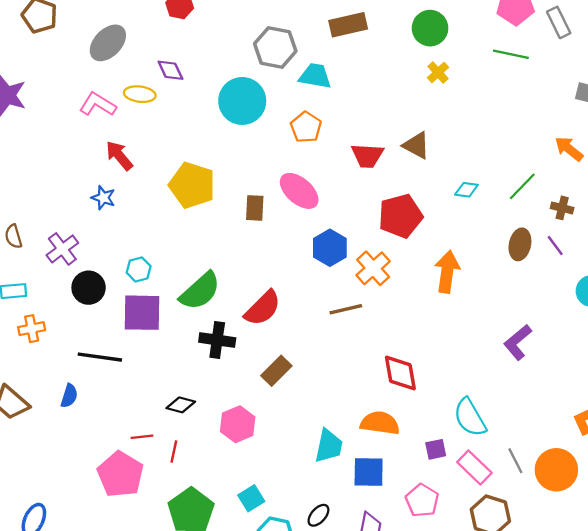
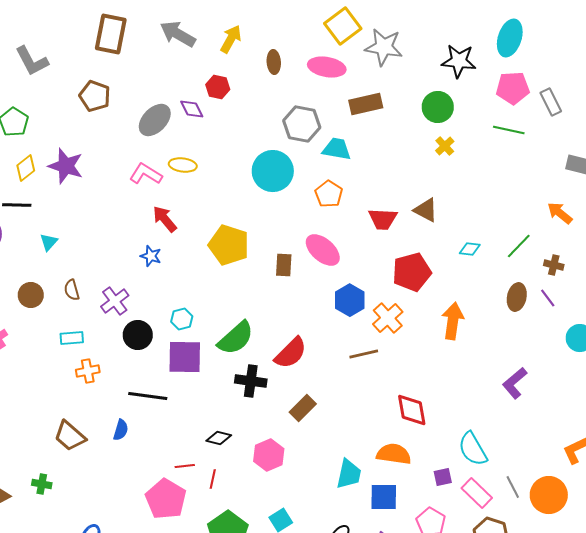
purple diamond: (170, 70) -> (192, 109), moved

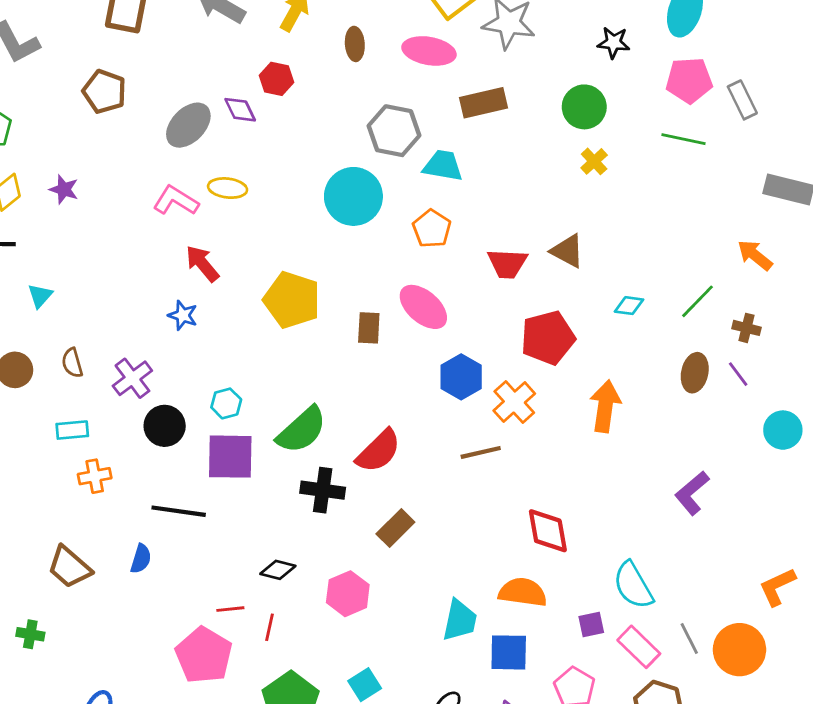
black star: (459, 61) -> (614, 43), size x0.7
purple star: (66, 166) -> (64, 189), size x0.6

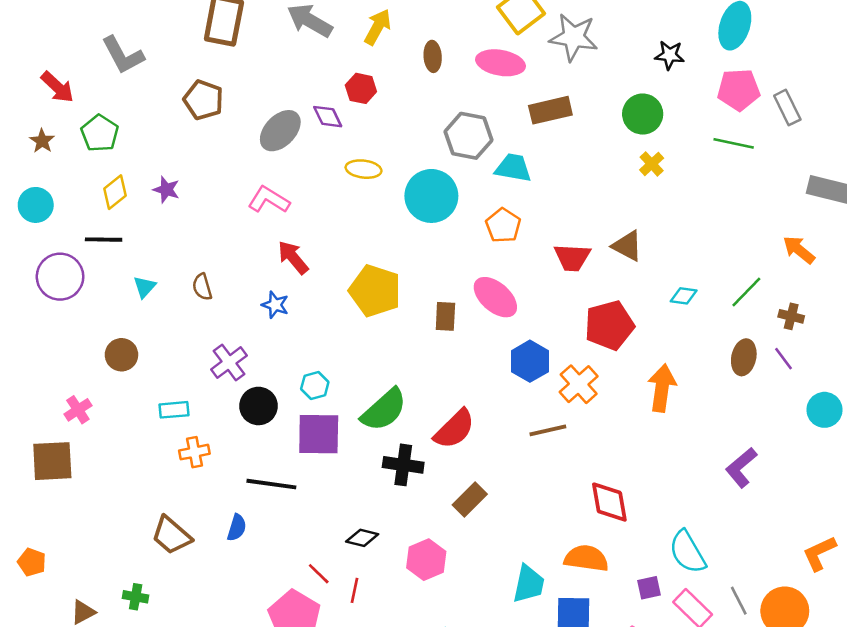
yellow ellipse: (228, 188) -> (363, 169), moved
brown semicircle: (72, 363) -> (202, 287), moved
red line: (230, 609) -> (319, 574), turned 50

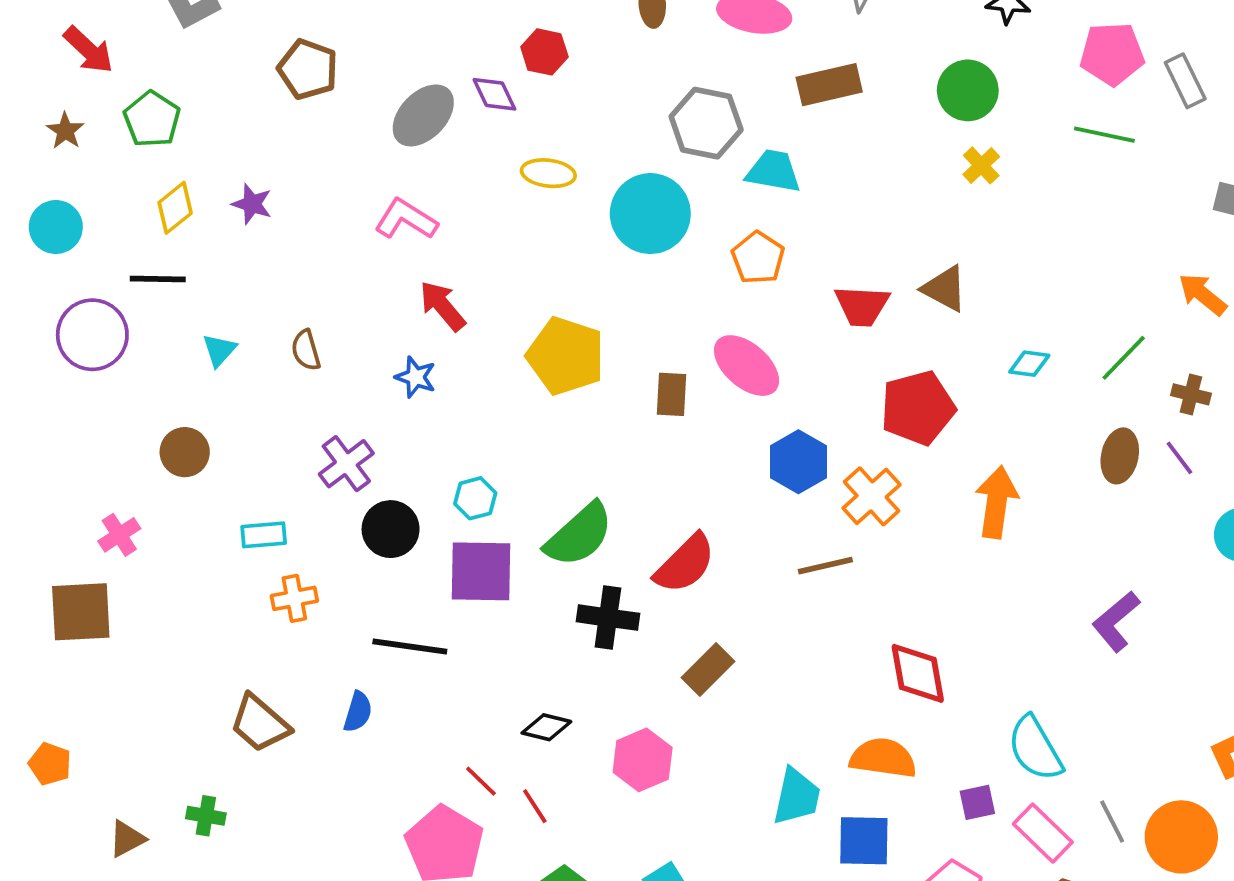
red line: (355, 590) -> (535, 806), turned -45

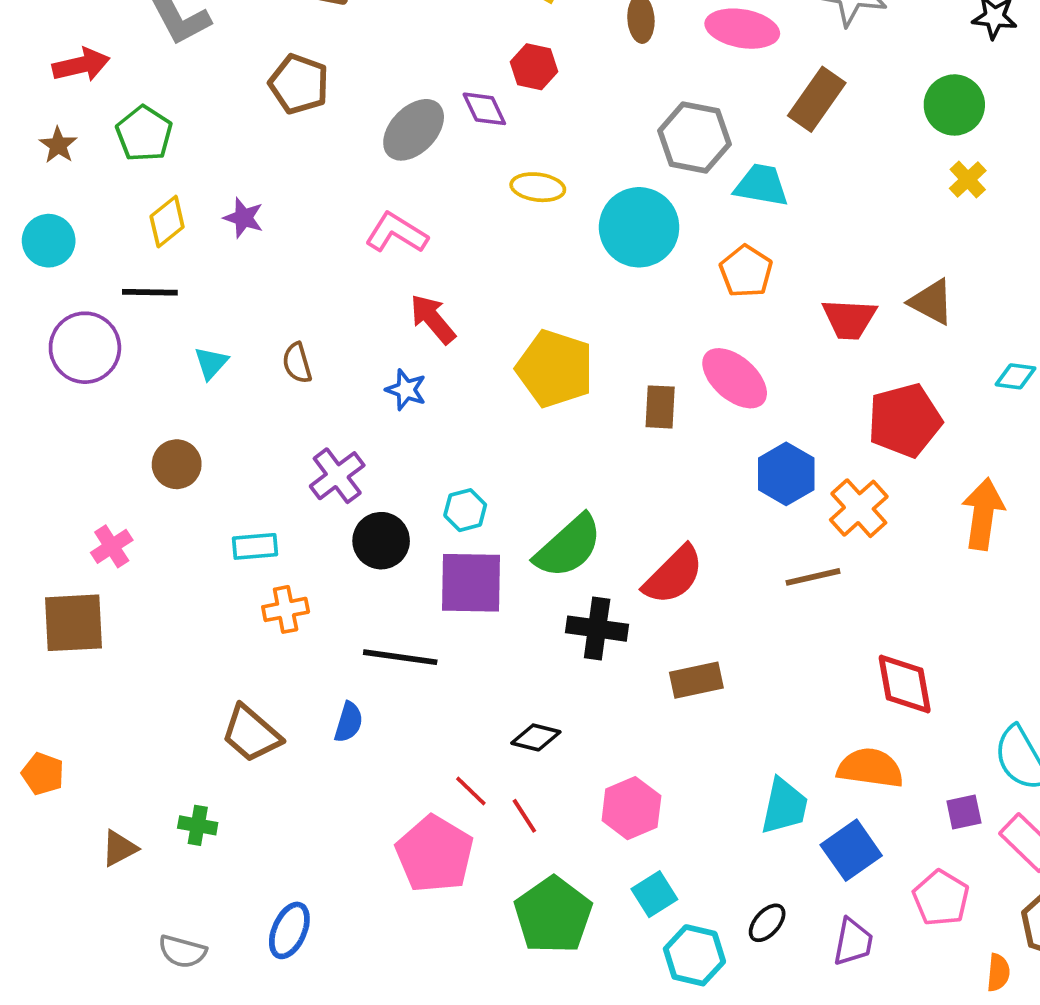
red arrow: (88, 50) -> (81, 65), turned -56
brown rectangle: (829, 85) -> (817, 99), turned -42
brown rectangle: (708, 670) -> (696, 680), turned 33
pink hexagon: (643, 760) -> (631, 808), moved
blue square: (864, 841) -> (851, 850), turned -36

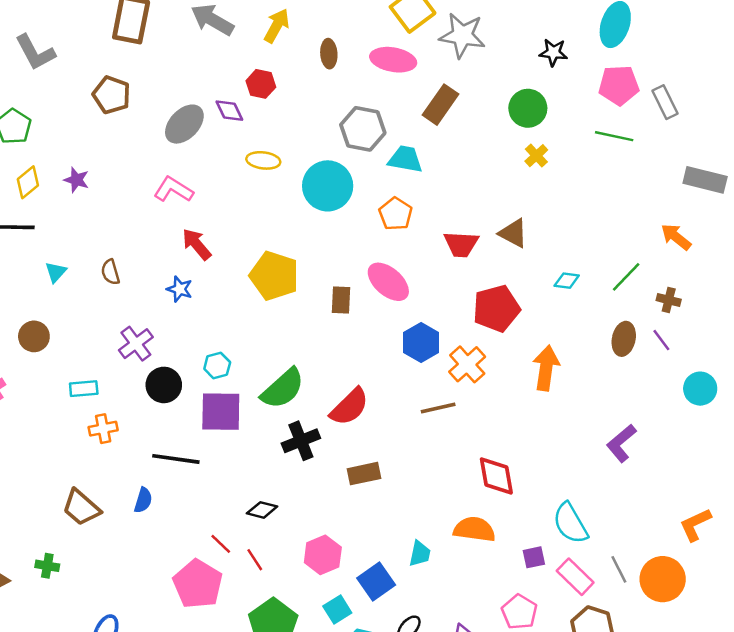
black cross: (597, 629) -> (301, 441), turned -30
cyan trapezoid: (784, 806) -> (420, 554), size x0.7
blue square: (851, 850) -> (376, 582), moved

